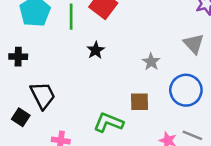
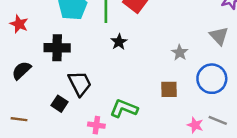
black star: (96, 50) -> (119, 42), moved
black cross: (18, 57) -> (57, 48), size x1.5
green L-shape: (108, 122) -> (124, 108), moved

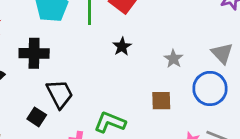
gray triangle: (219, 36) -> (222, 53), moved
black star: (119, 42) -> (122, 47), moved

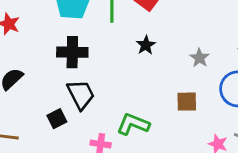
black cross: (34, 53) -> (72, 52), moved
black square: (37, 117) -> (57, 119), turned 30

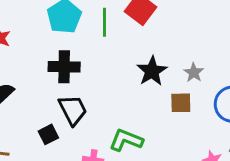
black star: (146, 45) -> (152, 71), moved, size x1.5
brown square: (187, 102) -> (181, 103), moved

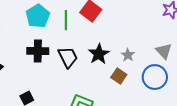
brown square: (181, 103) -> (119, 76), turned 35
black trapezoid: (73, 110) -> (68, 57), moved

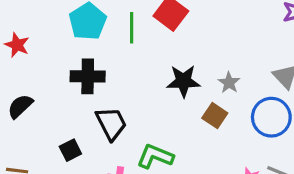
black star: (99, 54) -> (183, 81), turned 30
black trapezoid: (68, 57) -> (111, 123), moved

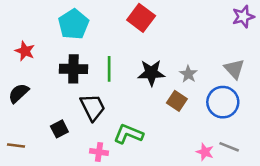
green line: (132, 28) -> (109, 69), moved
red star: (17, 45) -> (25, 51), moved

